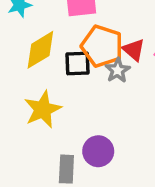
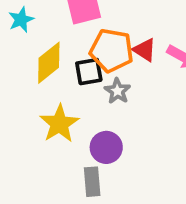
gray star: (118, 70) -> (117, 91), moved
purple circle: (98, 151) -> (106, 147), moved

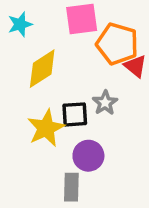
orange pentagon: (112, 50) -> (117, 44), moved
black square: (89, 72) -> (75, 114), moved

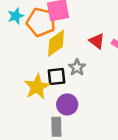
orange pentagon: (117, 44) -> (41, 22), moved
yellow diamond: (42, 69) -> (56, 43), moved

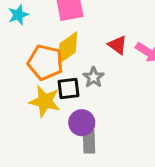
orange pentagon: (41, 22) -> (45, 62), moved
yellow star: (37, 87) -> (45, 101), turned -30
gray rectangle: (56, 127) -> (89, 141), moved

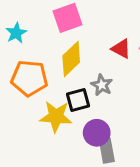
orange pentagon: (45, 62) -> (29, 78), moved

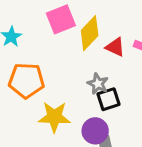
yellow diamond: (71, 59) -> (90, 33), moved
black square: (78, 100) -> (109, 99), moved

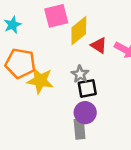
yellow star: (54, 117) -> (40, 81), moved
purple circle: (95, 131) -> (85, 113), moved

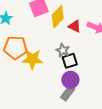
gray rectangle: (80, 129) -> (68, 93), turned 49

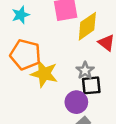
purple circle: (70, 80) -> (76, 102), moved

